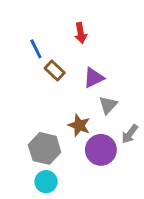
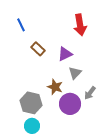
red arrow: (81, 33) -> (80, 25), moved, size x1.5
blue line: (36, 49) -> (21, 25), moved

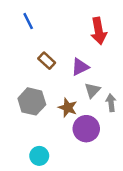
blue line: (21, 25) -> (28, 21), moved
gray arrow: (90, 93) -> (111, 103), moved, turned 136
gray hexagon: (31, 103) -> (32, 101), moved

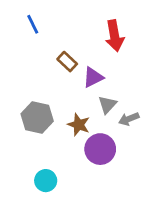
brown rectangle: (47, 61) -> (67, 62), moved
gray arrow: (111, 103) -> (129, 119), turned -105

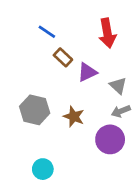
blue line: (33, 24) -> (47, 32), moved, turned -30
gray triangle: (107, 105) -> (118, 86), moved, turned -30
purple circle: (100, 149) -> (110, 139), moved

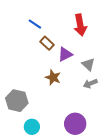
gray hexagon: (35, 110) -> (17, 101), moved
brown star: (74, 117) -> (53, 77), moved
purple circle: (110, 139) -> (75, 124), moved

